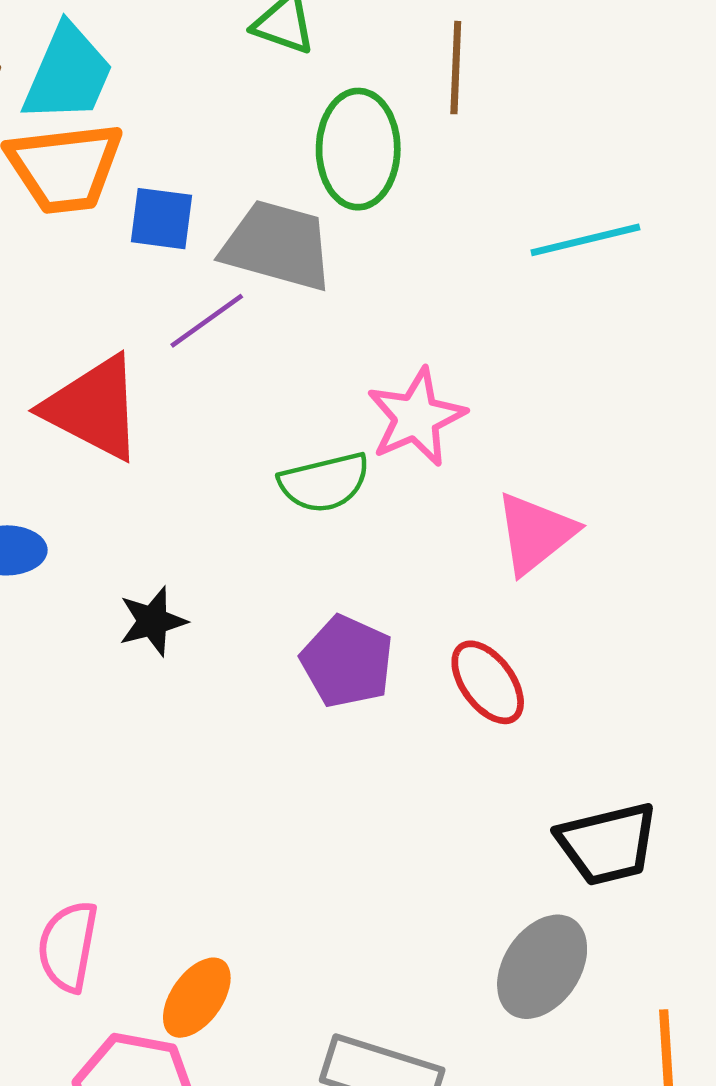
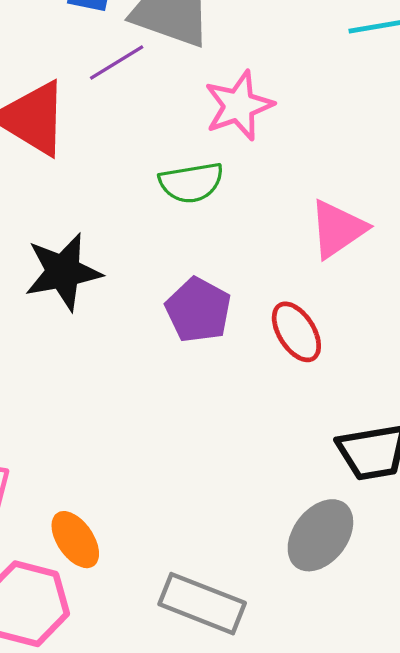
pink star: (416, 417) -> (239, 106), moved
black star: (153, 621) -> (63, 272), size x1.6
orange ellipse: (197, 998) -> (75, 540), turned -74

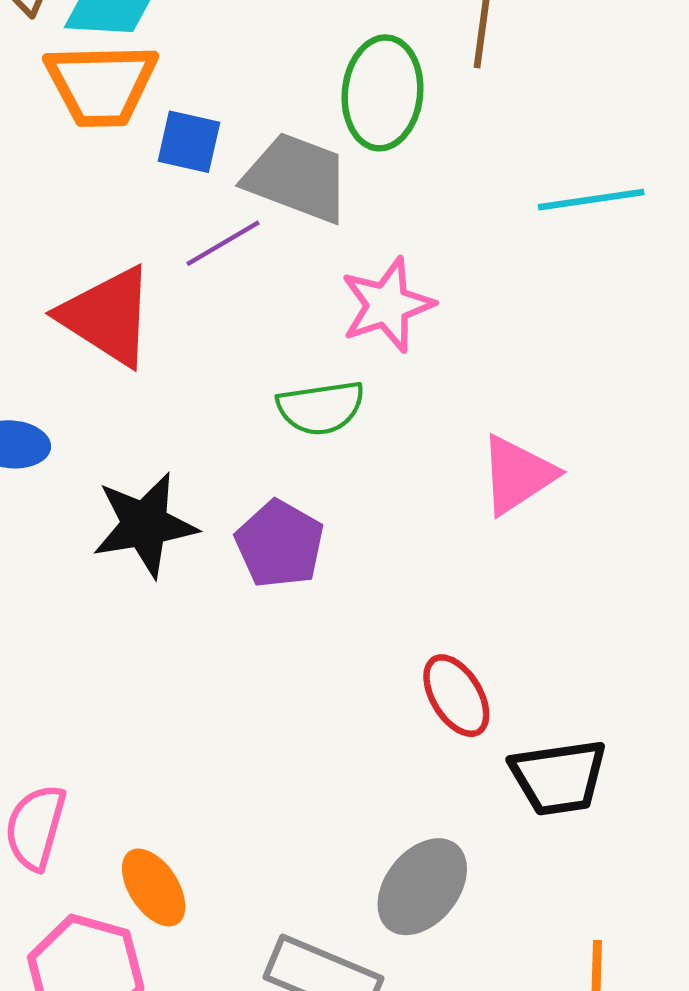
purple pentagon: (198, 310) -> (280, 544), moved
red ellipse: (296, 332) -> (456, 696), moved
gray ellipse: (320, 535) -> (422, 887), moved

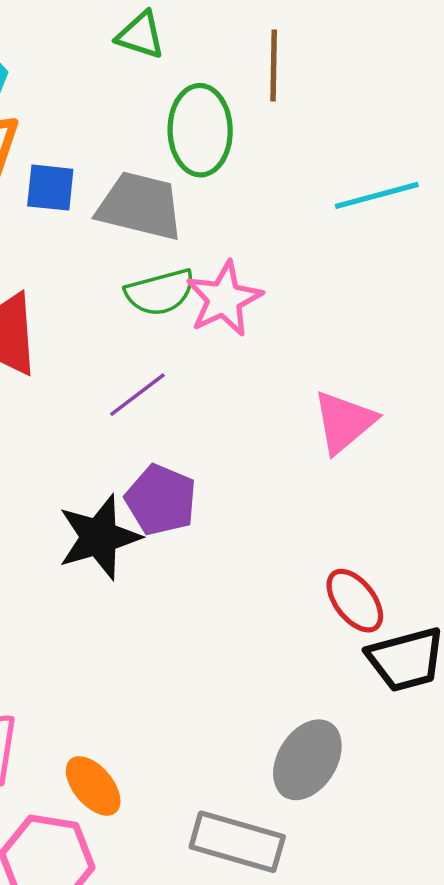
purple line: (223, 243) -> (137, 395), moved
green semicircle: (321, 408) -> (160, 292), moved
black star: (145, 525) -> (99, 537), moved
red ellipse: (456, 696) -> (355, 601), moved

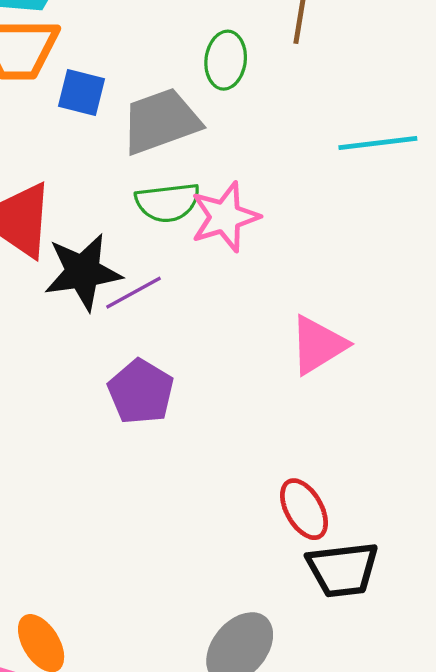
green ellipse: (200, 130) -> (226, 60), size x0.7
gray trapezoid: (140, 206) -> (161, 121), turned -42
black star: (99, 537) -> (83, 272), moved

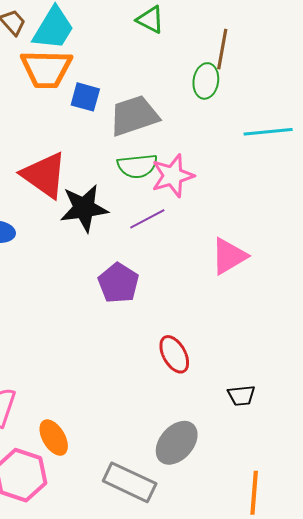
green ellipse: (226, 60) -> (206, 81), moved
purple line: (133, 293) -> (147, 219), moved
red ellipse: (304, 509) -> (174, 354), moved
black trapezoid: (343, 569) -> (241, 395), size x0.6

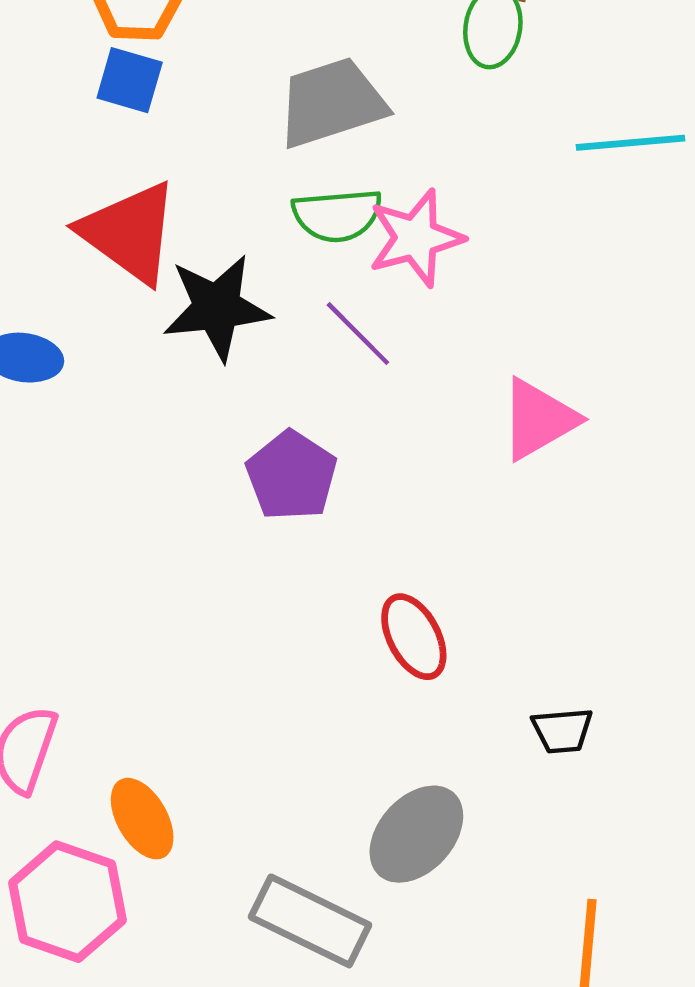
blue square: (85, 97) -> (130, 80), moved
purple line: (147, 219) -> (358, 334), turned 72

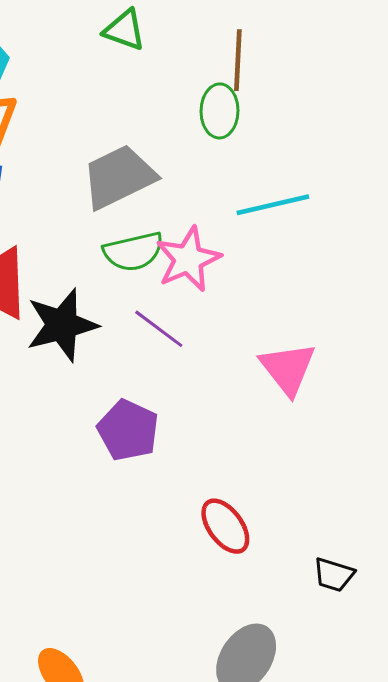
cyan line: (630, 143) -> (273, 205), moved
pink triangle: (539, 419) -> (288, 369), turned -30
black trapezoid: (562, 731) -> (334, 575), turned 30

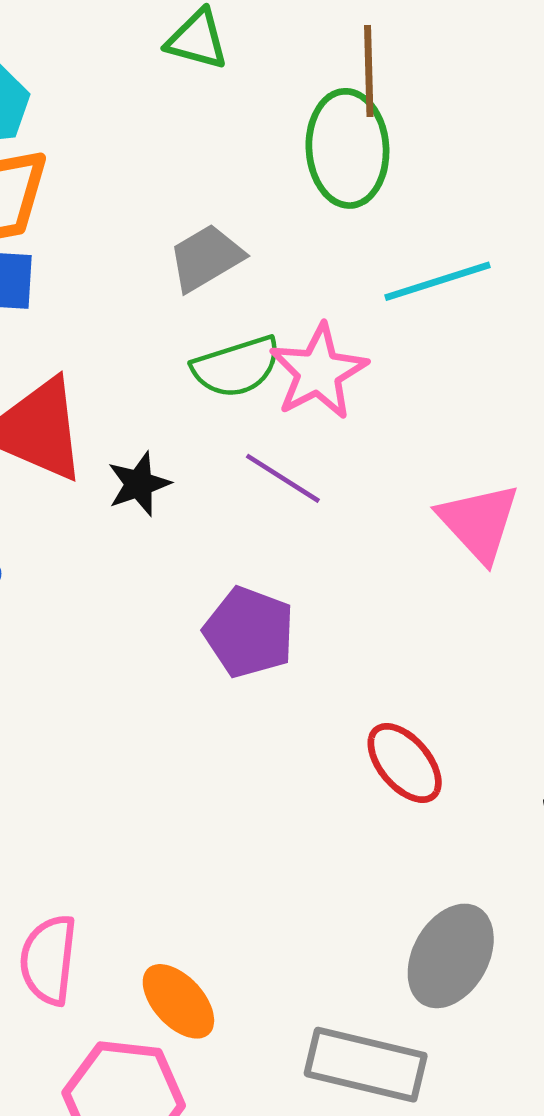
green ellipse: (219, 111) -> (347, 148), size x1.4
gray trapezoid: (119, 177) -> (206, 258), size x0.7
black star: (62, 325) -> (139, 484), size x0.6

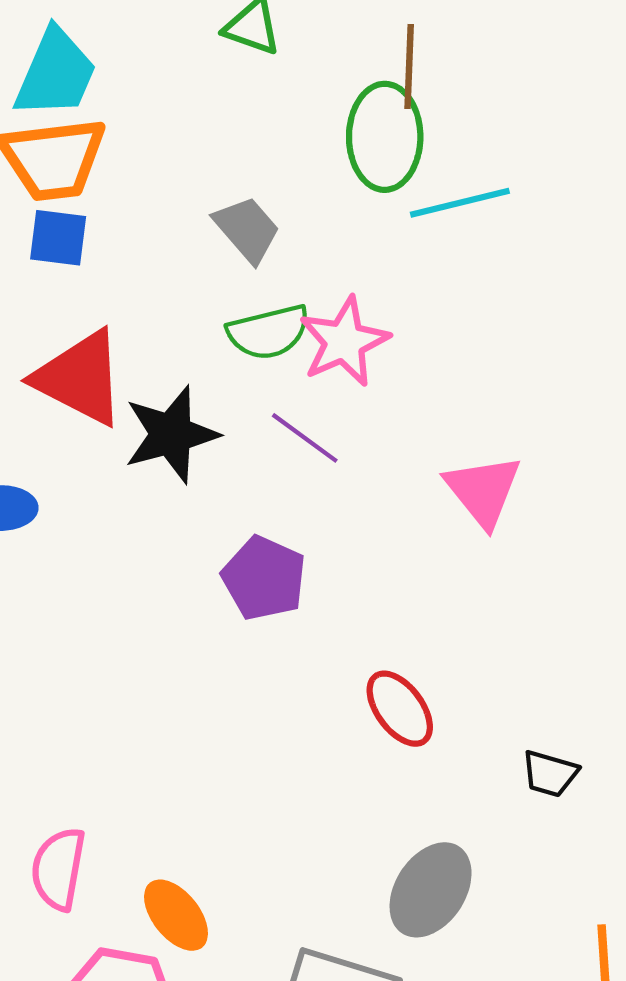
gray trapezoid: (206, 258) -> (247, 229), turned 76
cyan line: (438, 281) -> (460, 203), moved
black star: (139, 484) -> (171, 434), size x1.6

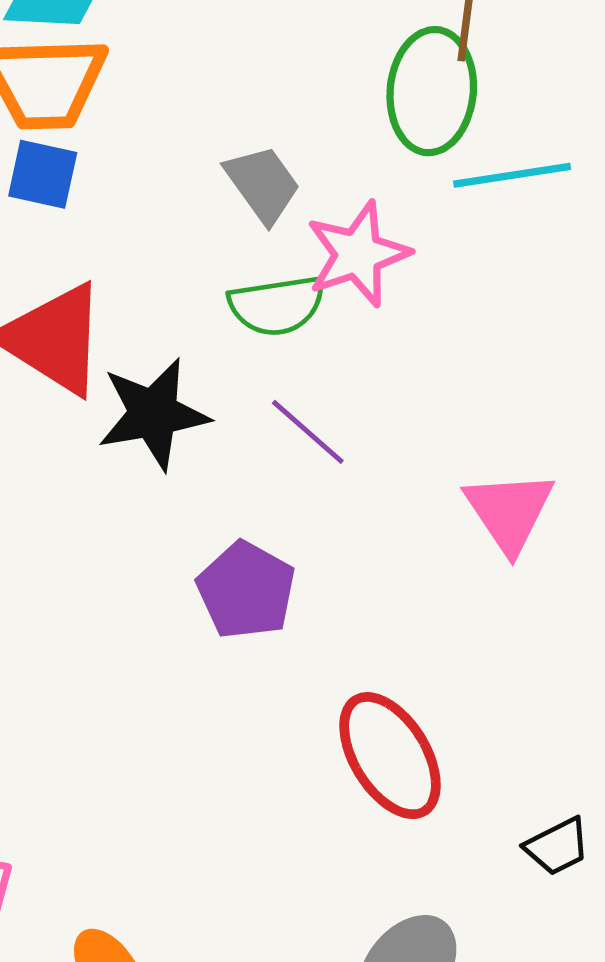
pink star: (344, 342) -> (358, 254), moved
red ellipse: (400, 709) -> (390, 756), size x1.4
black trapezoid: (550, 774) -> (557, 846), turned -48

